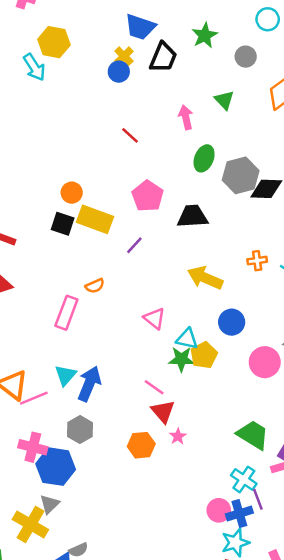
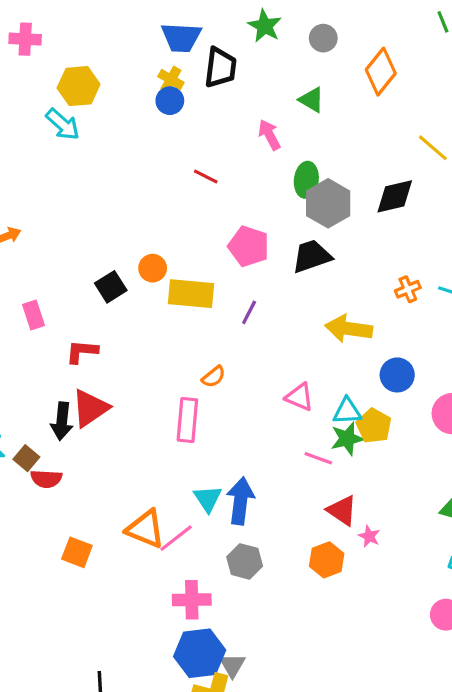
gray hexagon: (241, 175) -> (328, 203), moved
black square: (63, 224) -> (111, 287), moved, turned -35
pink line: (154, 387) -> (318, 458), moved
blue hexagon: (56, 467) -> (200, 653), moved

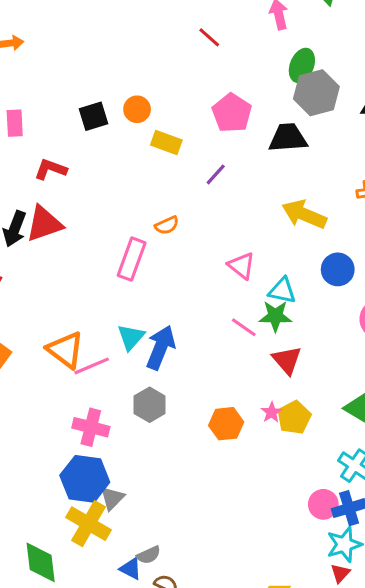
yellow rectangle: (191, 294) -> (166, 142), size x0.7
yellow pentagon: (374, 426) -> (294, 417), moved
red triangle: (342, 510) -> (287, 360), moved

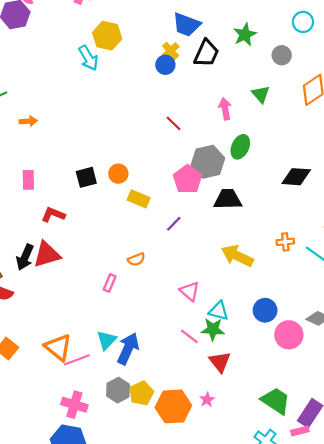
gray hexagon: (316, 93) -> (208, 162), moved
pink rectangle: (132, 259) -> (110, 283), size x0.6
blue circle: (338, 269) -> (265, 310), moved
yellow pentagon: (294, 417) -> (141, 393), moved
orange hexagon: (226, 424) -> (173, 406), size x1.4

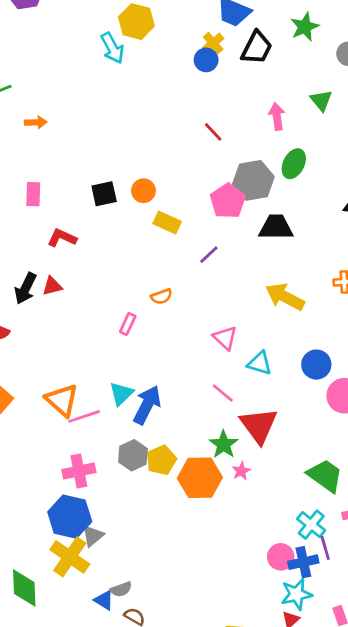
red triangle: (47, 254) -> (52, 286), size x0.6
green star: (213, 329) -> (224, 444), moved, turned 30
red triangle: (220, 362) -> (259, 425), size x1.4
pink cross: (74, 405) -> (79, 471), turned -30

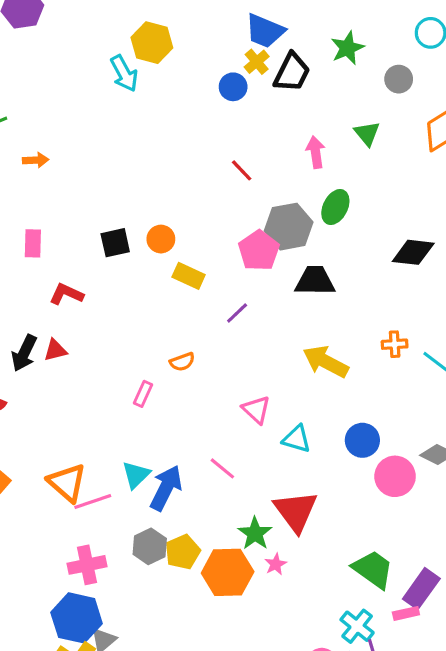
yellow cross: (213, 43) -> (257, 62), moved
pink line: (223, 393) -> (222, 468), moved

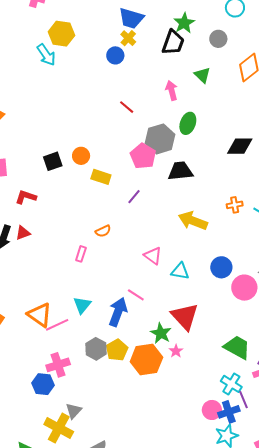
black trapezoid: (292, 72) -> (173, 42), moved
blue arrow: (166, 488) -> (118, 312), moved
blue hexagon: (77, 618) -> (43, 384), moved, size x0.7

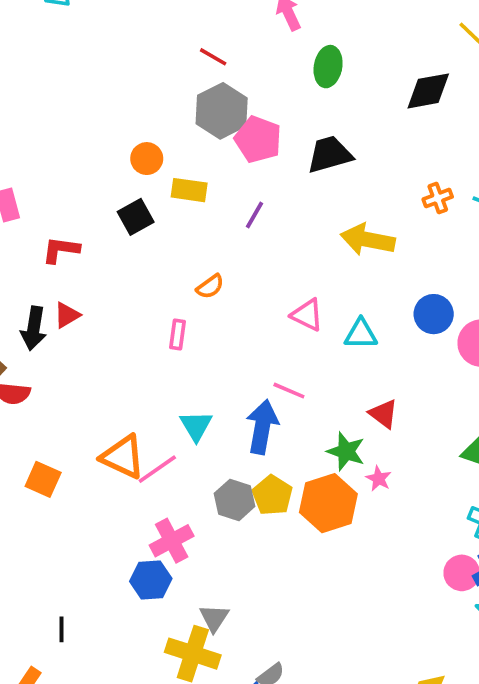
gray hexagon: (160, 139) -> (222, 111), moved
black square: (53, 161) -> (136, 217), moved
red triangle: (185, 316) -> (383, 414), size x0.6

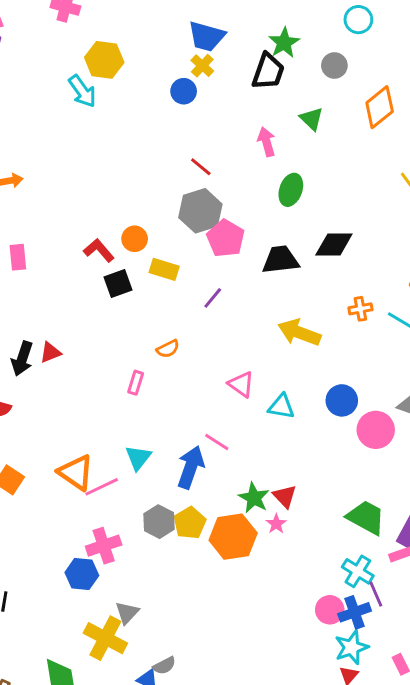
black diamond: (428, 91) -> (334, 245), moved
red L-shape: (61, 250) -> (99, 250), moved, turned 32
red triangle: (383, 414) -> (285, 496), moved

